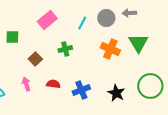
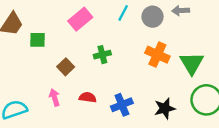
cyan line: (82, 23) -> (123, 13), moved
green triangle: (138, 43) -> (192, 63), moved
black star: (116, 93) -> (165, 108), turned 30

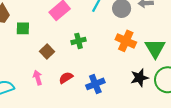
red semicircle: (88, 97) -> (66, 78), turned -40
black star: (165, 108) -> (139, 78), moved

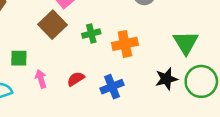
green square: (23, 28) -> (19, 58), moved
orange cross: (126, 41) -> (125, 44), moved, turned -36
brown square: (47, 51) -> (52, 25), moved, size x1.5

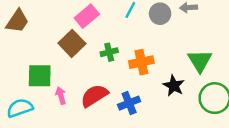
green square: (19, 58) -> (40, 76), size x1.5
red semicircle: (76, 79) -> (94, 96), size x1.6
black star: (166, 79) -> (174, 86), moved, turned -30

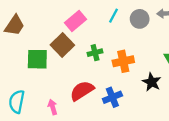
green square: (40, 76) -> (37, 59), moved
pink arrow: (61, 96) -> (53, 107), moved
cyan semicircle: (20, 108) -> (17, 102), turned -60

